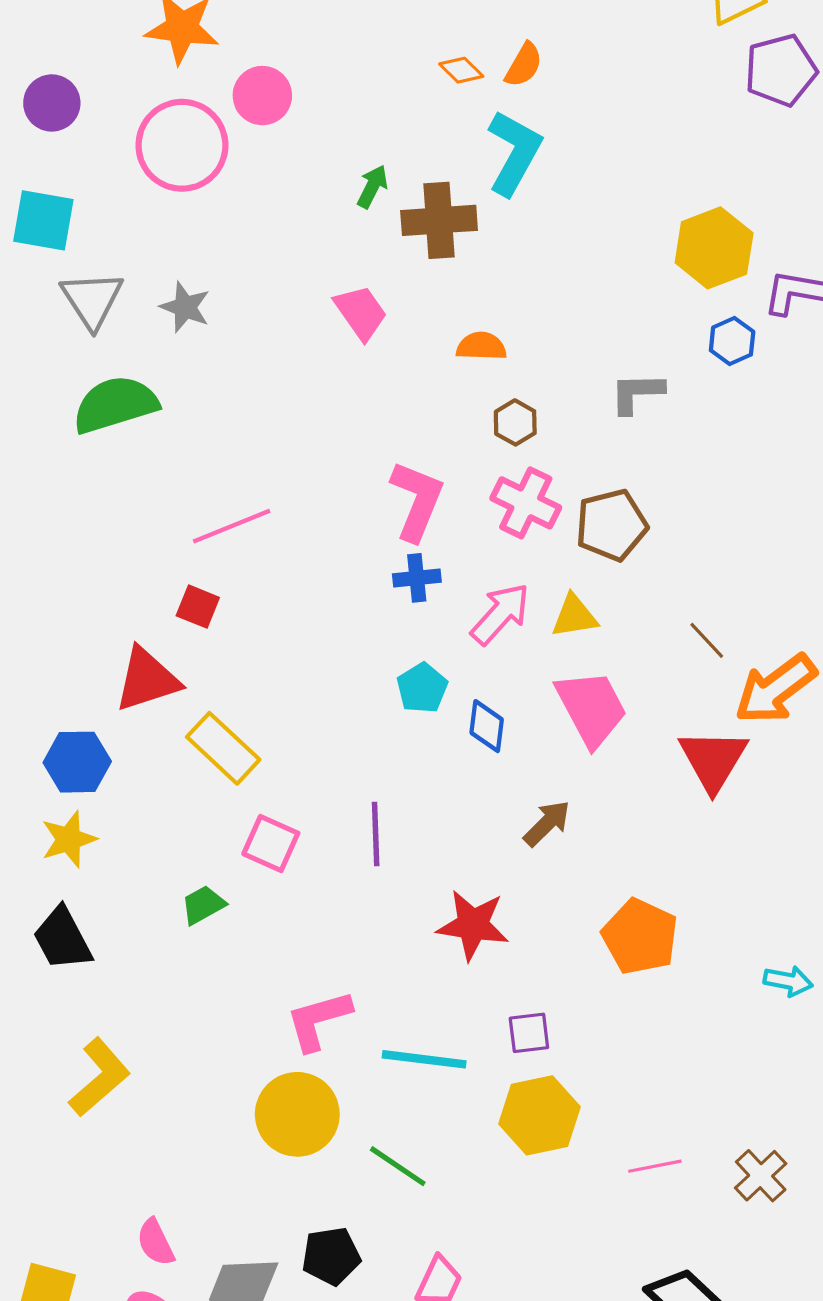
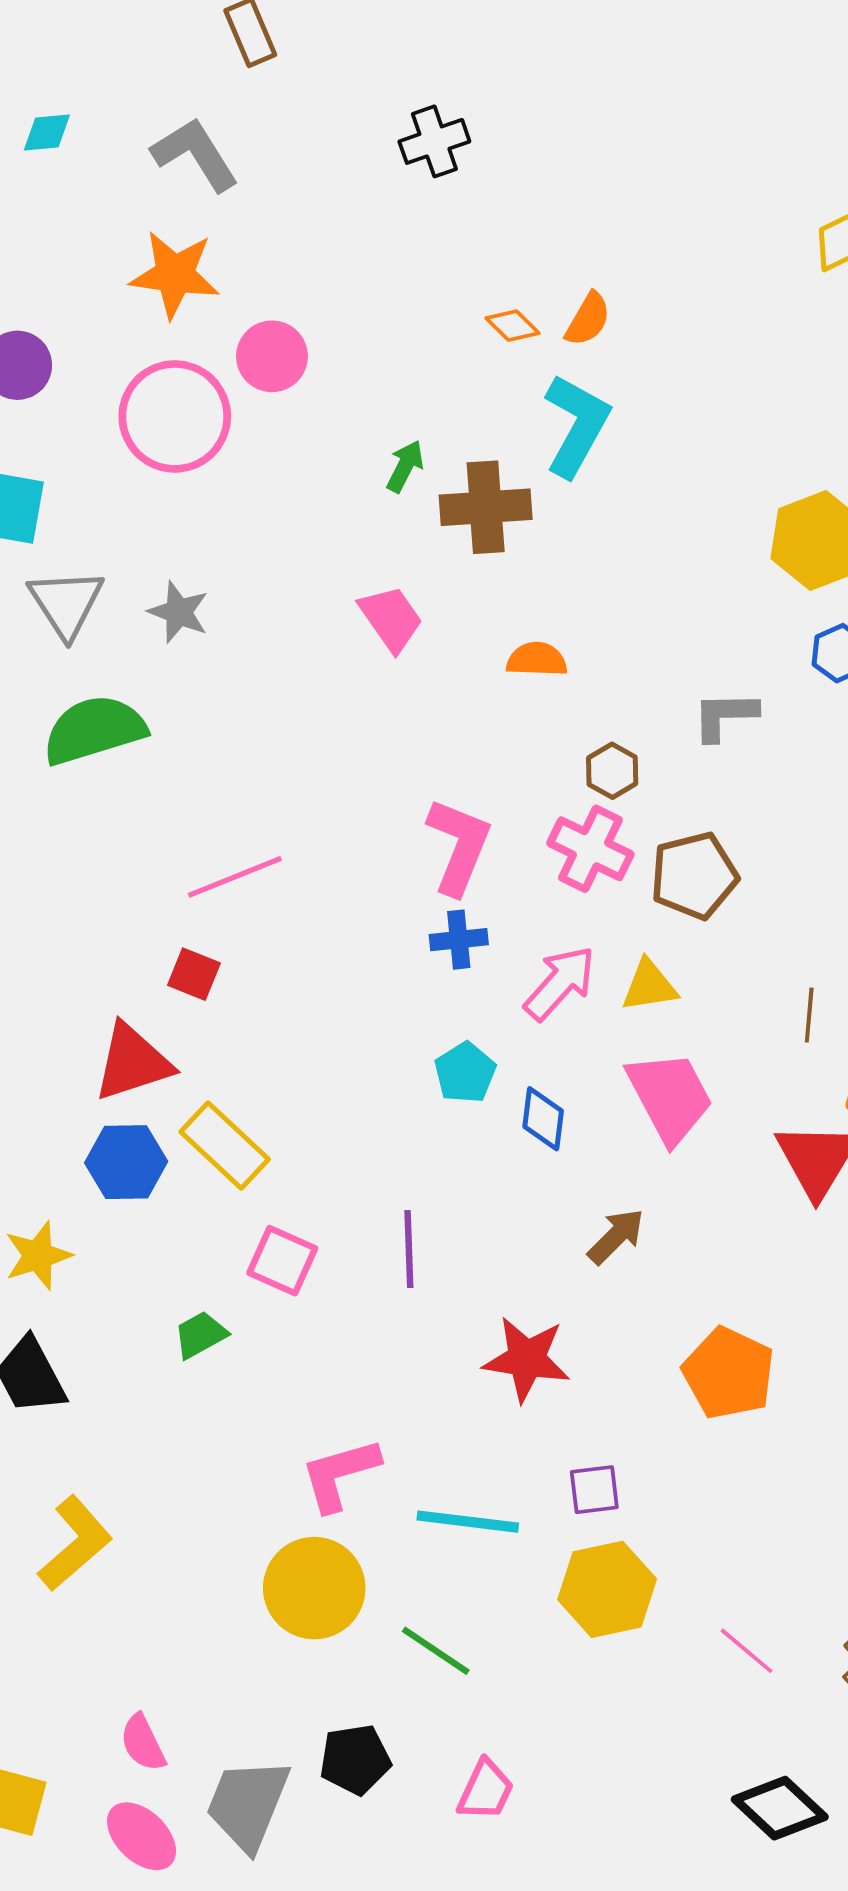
brown hexagon: (515, 422) -> (612, 771), moved
brown line: (707, 640) -> (809, 1015), turned 48
blue hexagon: (77, 762) -> (126, 1162), moved
pink line: (655, 1166) -> (747, 1651), turned 51

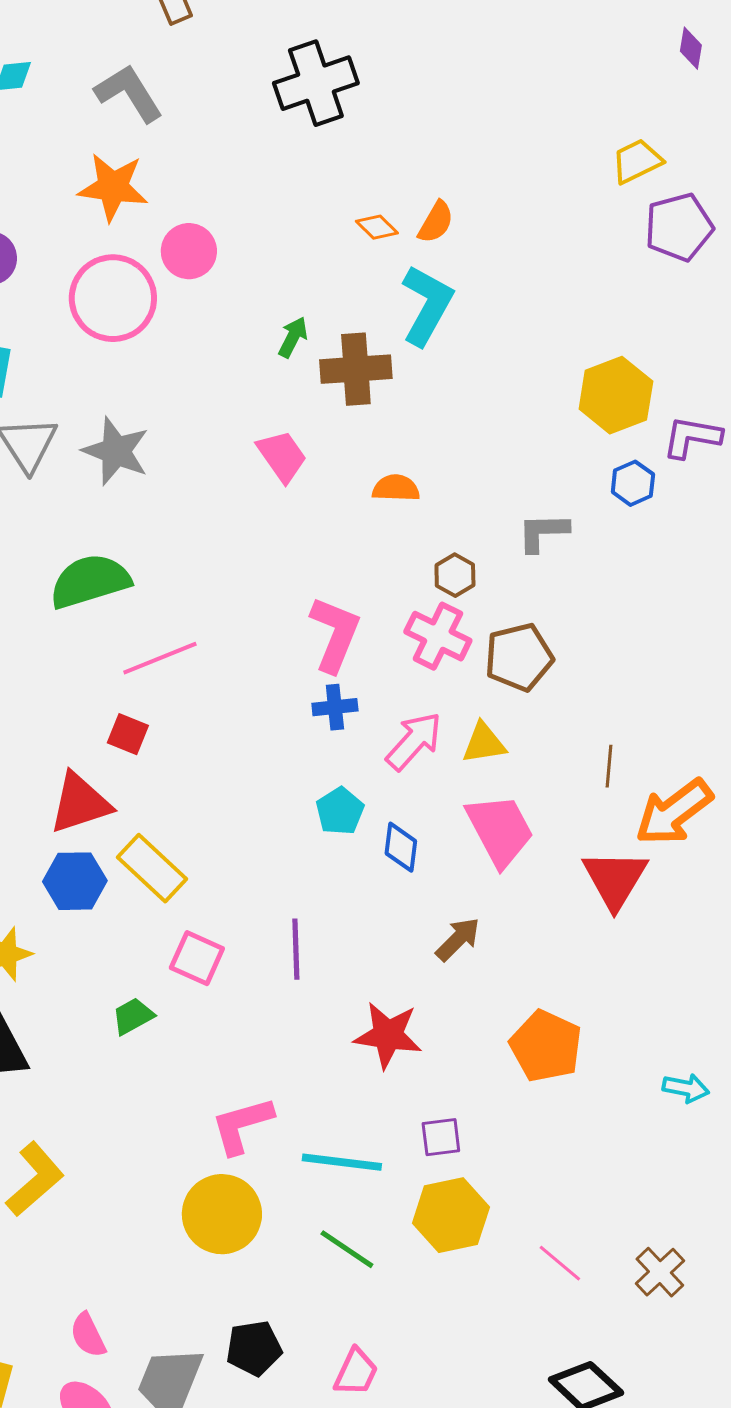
black cross: (434, 141) -> (316, 83), size x1.5
gray star: (179, 612) -> (116, 451), size x1.4
green semicircle: (94, 730) -> (90, 581), moved
green line: (436, 1651) -> (347, 1249), moved

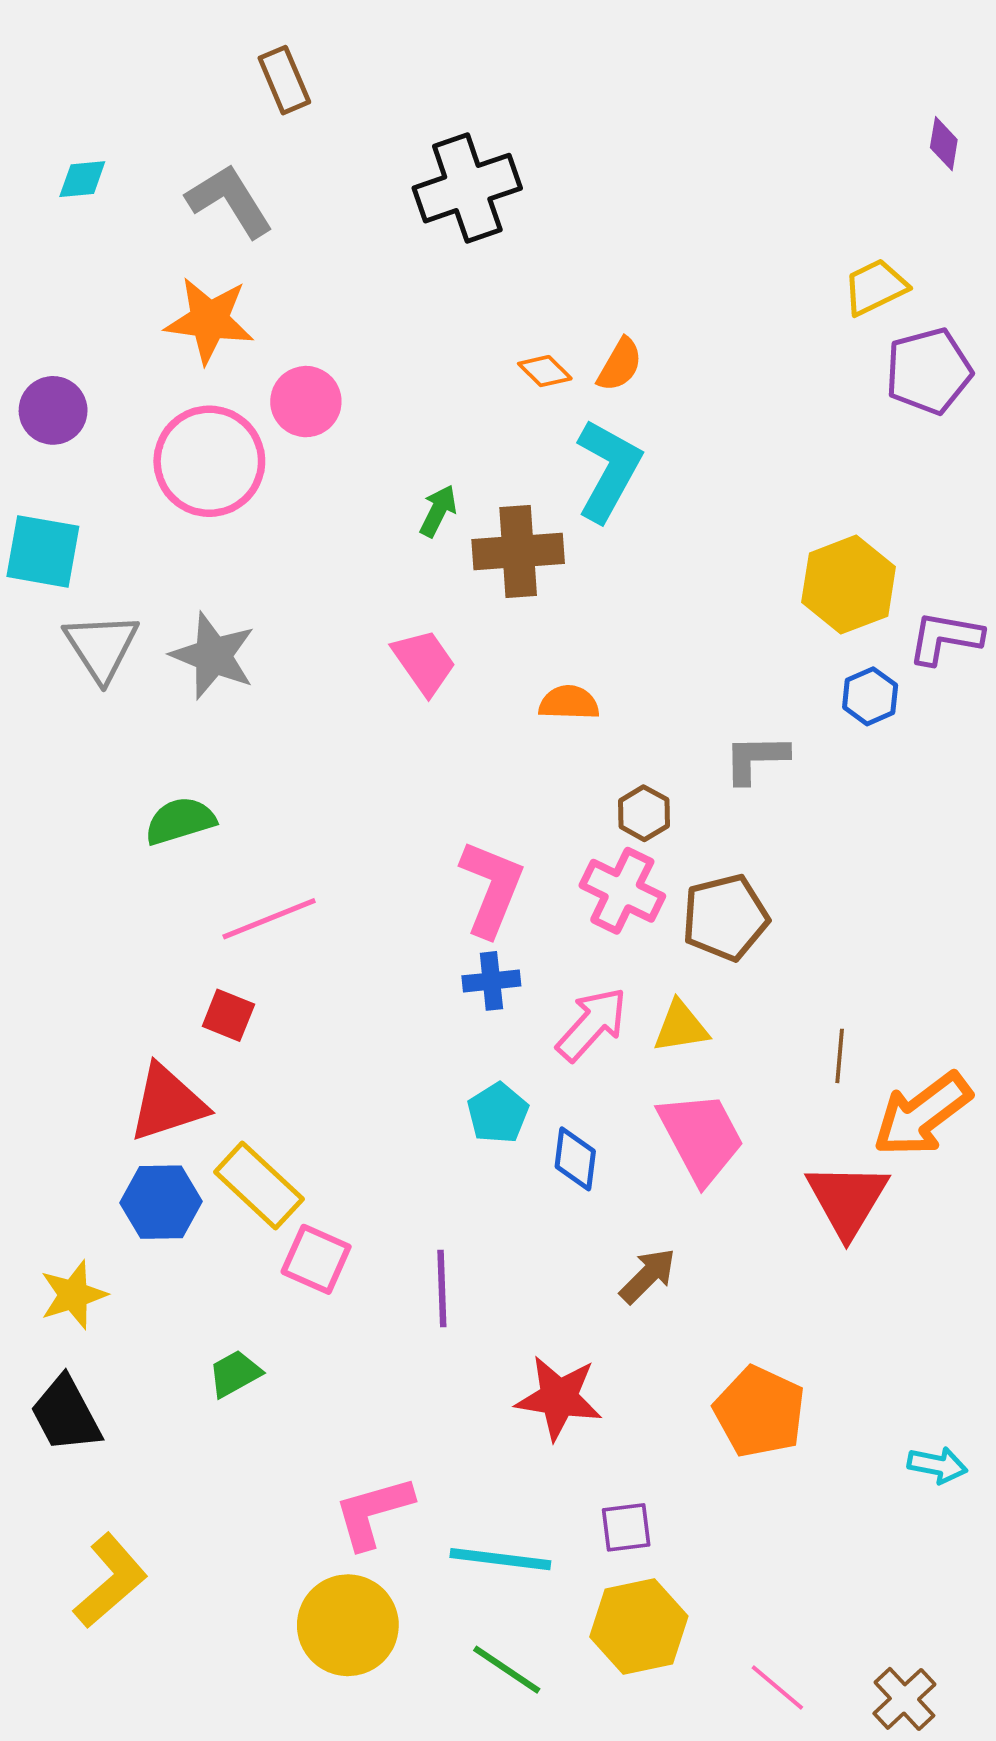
green semicircle: (90, 581) -> (180, 821), size x0.7
pink square: (197, 958) -> (316, 1259), moved

